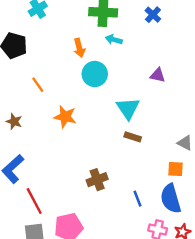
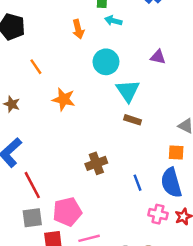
cyan circle: (95, 74) -> (106, 62), moved

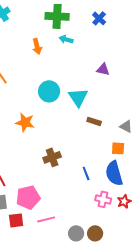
cyan circle: (106, 62) -> (49, 91), moved
orange star: (64, 99) -> (25, 122), moved
brown rectangle: (133, 120) -> (94, 121), moved

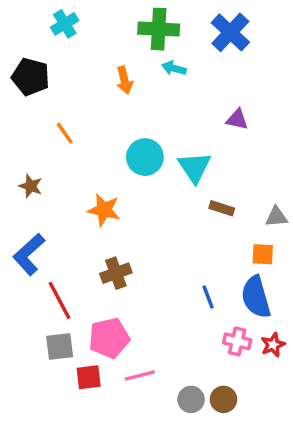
blue cross: (99, 18) -> (230, 32), size x1.6
gray triangle: (126, 126) -> (276, 217), turned -32
brown cross: (52, 157) -> (116, 273), moved

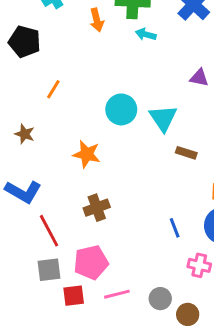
orange arrow: (124, 80) -> (97, 20), moved
orange line: (65, 133) -> (53, 89), turned 66
blue L-shape: (29, 254) -> (23, 192), turned -108
gray circle: (191, 399) -> (160, 299), moved

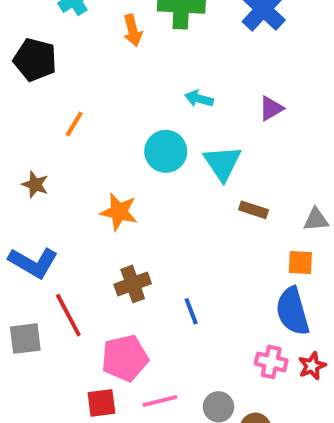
cyan arrow: (146, 34) -> (199, 99), moved
purple triangle: (199, 78) -> (271, 108), turned -42
blue line: (175, 228) -> (191, 311), moved
gray square: (49, 270) -> (25, 339), moved

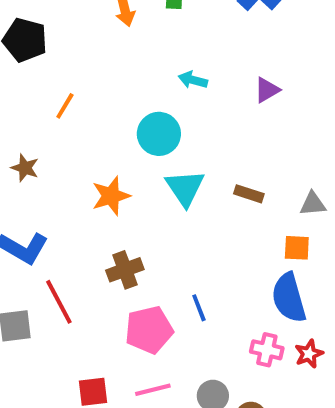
cyan triangle: (222, 163) -> (185, 188), moved
orange star: (119, 212) -> (111, 196), turned -30
blue line: (191, 311) -> (199, 308), moved
pink pentagon: (125, 358) -> (149, 330), moved

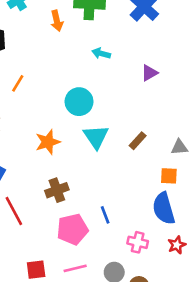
cyan arrow: (193, 80) -> (101, 53), moved
brown rectangle: (249, 194) -> (138, 141), turned -66
pink cross: (267, 350) -> (138, 242), moved

